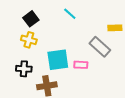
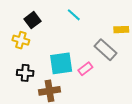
yellow cross: (29, 40) -> (21, 40), moved
pink rectangle: (81, 65) -> (85, 69), turned -40

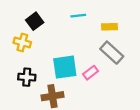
cyan line: (74, 15) -> (78, 16), turned -48
yellow rectangle: (121, 30) -> (110, 27), moved

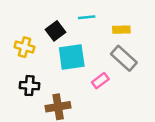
black square: (35, 21) -> (56, 31), moved
cyan square: (65, 67) -> (72, 57), moved

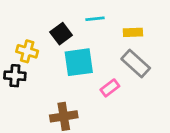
black cross: (29, 86) -> (15, 76), moved

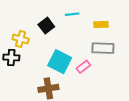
cyan square: (79, 62) -> (60, 62), moved, turned 35
gray rectangle: (136, 64) -> (103, 48), turned -40

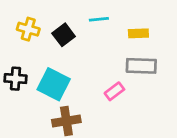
yellow cross: (21, 39) -> (28, 29), moved
cyan square: (60, 62) -> (54, 84), moved

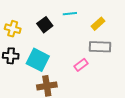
yellow cross: (28, 29) -> (13, 29), moved
yellow rectangle: (138, 33) -> (98, 24), turned -40

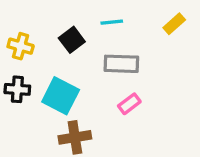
yellow rectangle: (98, 24) -> (174, 24), moved
gray rectangle: (100, 47) -> (121, 64), moved

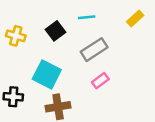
gray rectangle: (121, 64) -> (94, 50), turned -35
black cross: (17, 89) -> (13, 97), moved

